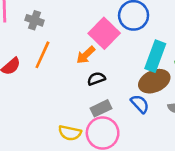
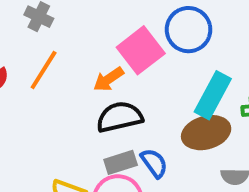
black semicircle: (96, 79) -> (120, 117), size x1.6
blue semicircle: (140, 104) -> (154, 163), moved

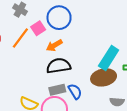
blue circle: (189, 30) -> (59, 18), moved
pink square: (141, 50) -> (38, 28), moved, size x0.6

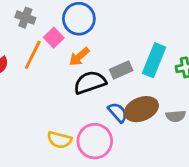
brown ellipse: (104, 77) -> (141, 109), moved
gray rectangle: (57, 90) -> (121, 70), moved

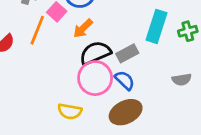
gray rectangle: (121, 70) -> (127, 53), moved
brown ellipse: (141, 109) -> (126, 112), moved
pink circle: (95, 141) -> (95, 78), moved

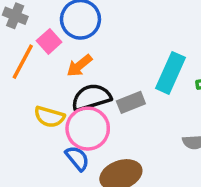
blue semicircle: (125, 80) -> (77, 158), moved
yellow semicircle: (70, 111) -> (49, 117), moved

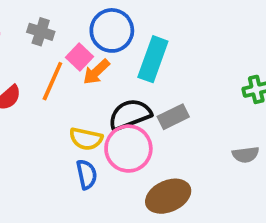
orange arrow: (79, 66) -> (96, 72), moved
cyan rectangle: (171, 73) -> (153, 59), moved
blue semicircle: (77, 158) -> (87, 174), moved, turned 32

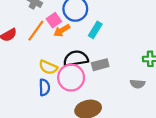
cyan rectangle: (153, 59) -> (95, 30), size x0.7
gray semicircle: (246, 155) -> (138, 84), moved

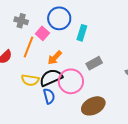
orange arrow: (62, 30) -> (55, 58), moved
black semicircle: (76, 59) -> (51, 78), moved
yellow semicircle: (48, 67) -> (30, 80), moved

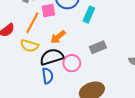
pink square: (42, 33) -> (48, 11), turned 32
yellow semicircle: (30, 80) -> (29, 46), moved
pink circle: (71, 81) -> (72, 63), size x0.7

